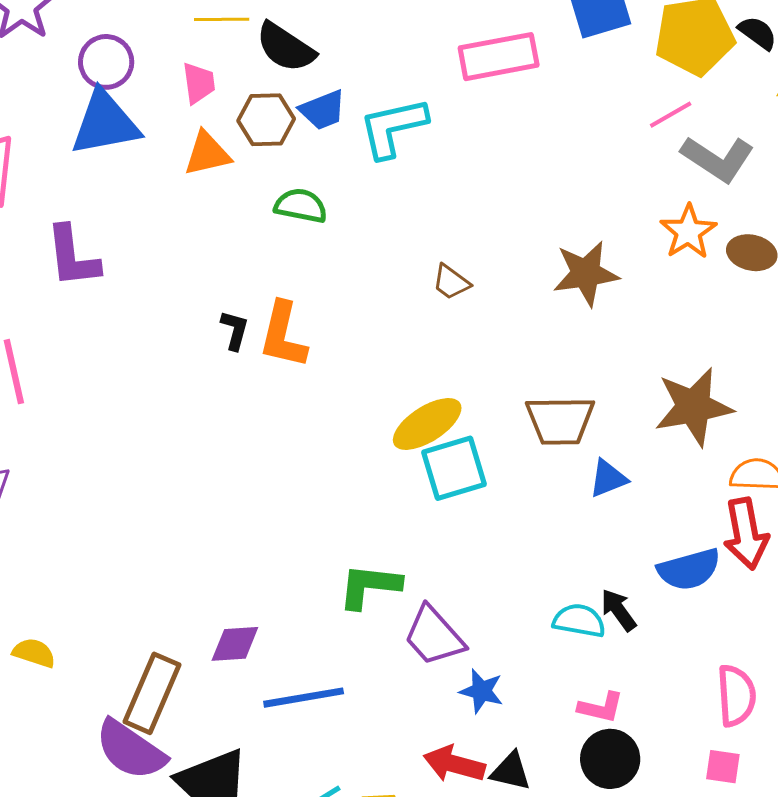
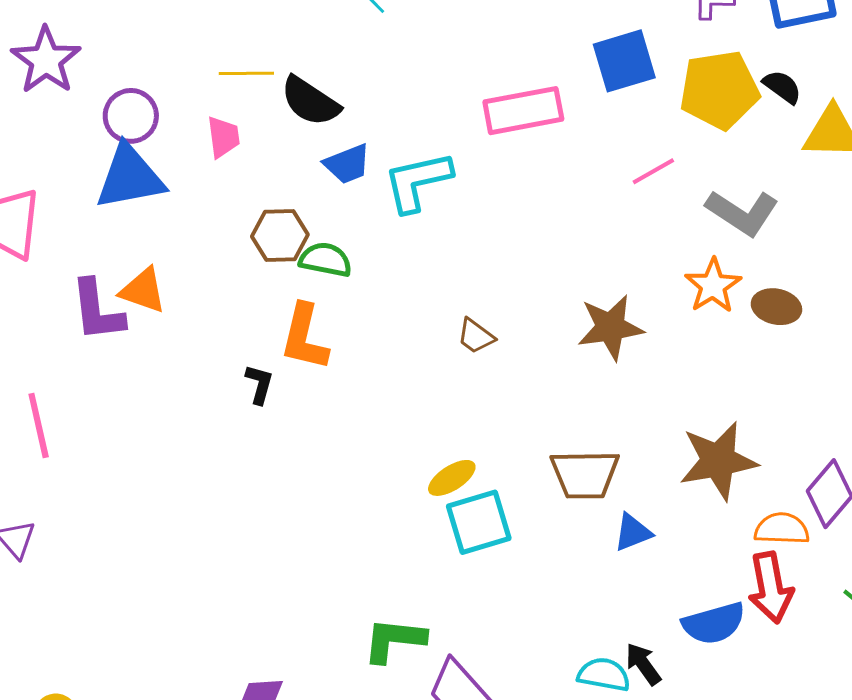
pink line: (671, 115) -> (653, 171), moved
brown hexagon: (266, 120) -> (280, 236), moved
orange triangle: (207, 154) -> (143, 290), moved, turned 32
orange L-shape: (283, 335) -> (304, 337), moved
yellow ellipse: (427, 424) -> (452, 478), size x0.7

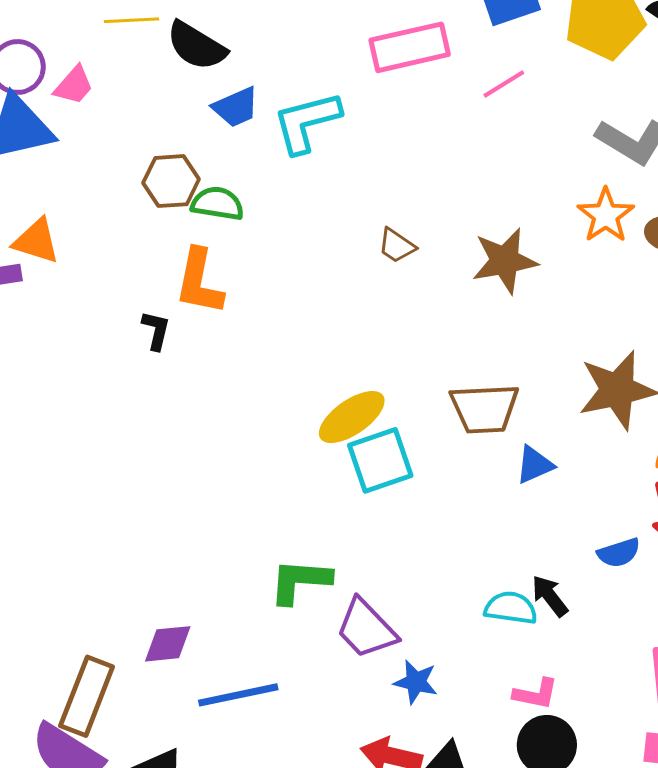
pink trapezoid: (223, 137) -> (74, 85), moved, turned 51
pink line: (653, 171) -> (504, 84), moved
brown trapezoid: (476, 336) -> (397, 246), moved
yellow ellipse: (452, 478) -> (352, 417), size x1.4
blue semicircle: (714, 623) -> (619, 553), size x0.7

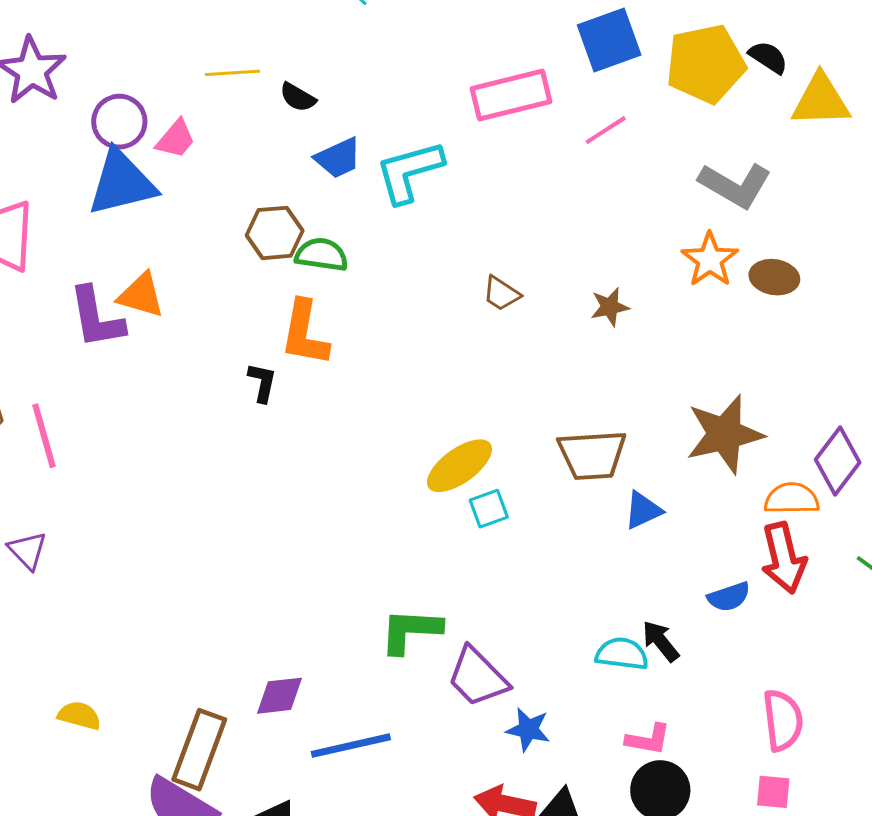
black semicircle: (196, 46) -> (298, 97), size x0.6
brown star: (505, 261) -> (610, 307), size x0.6
cyan square: (380, 460) -> (489, 509), size x0.6

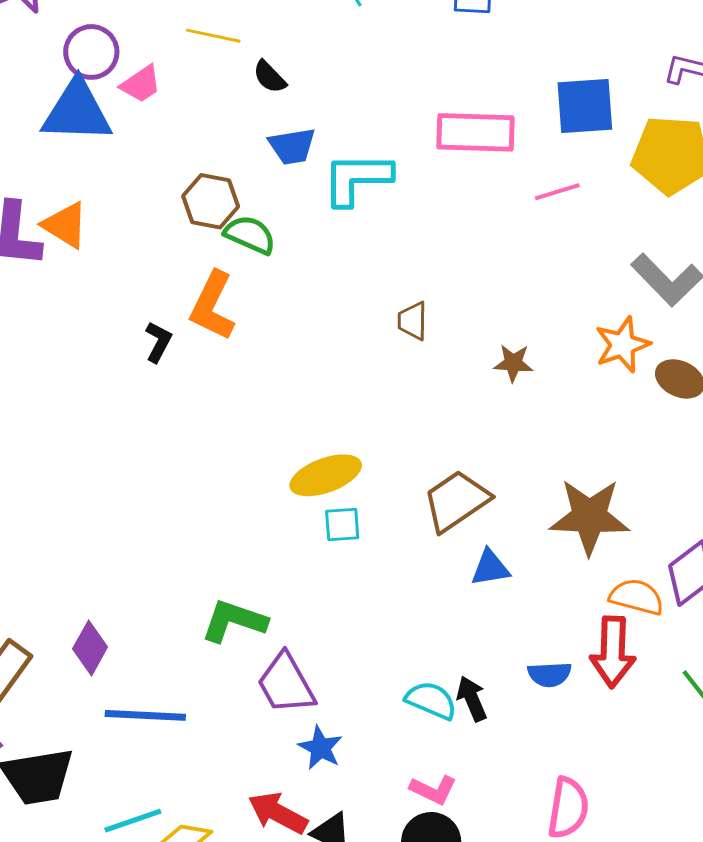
brown trapezoid: (501, 294) -> (413, 321), turned 42
brown trapezoid: (592, 455) -> (456, 501), turned 134
purple diamond: (279, 696) -> (90, 648), turned -70

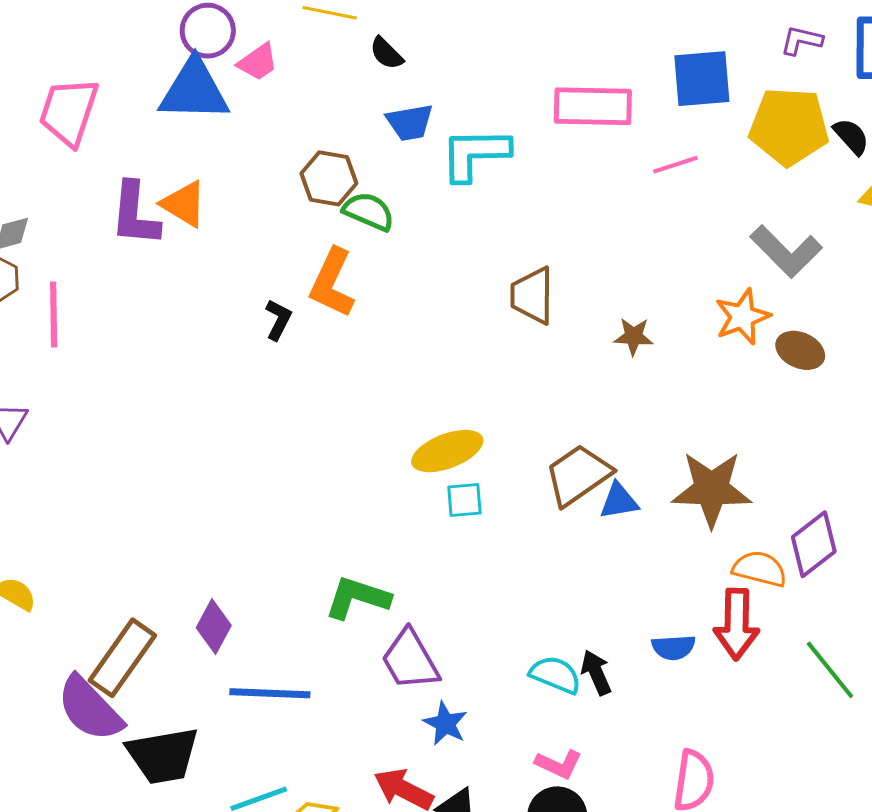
brown trapezoid: (413, 321) -> (532, 296), size x1.5
blue triangle: (490, 568) -> (619, 501), moved

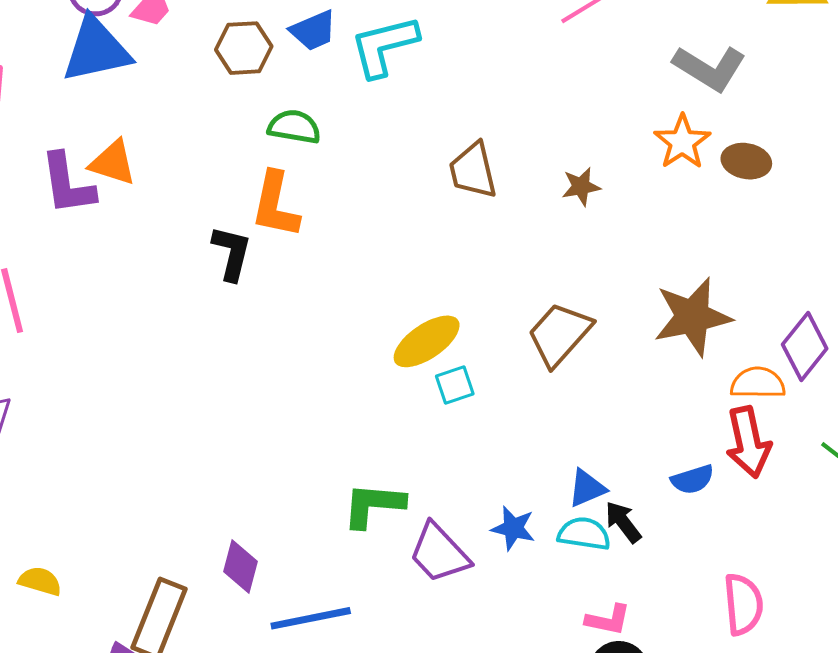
brown hexagon: (329, 178) -> (244, 48), moved
black L-shape: (278, 320) -> (232, 253), size x1.4
blue triangle: (619, 501) -> (587, 488), moved
blue star: (445, 724) -> (513, 528), moved

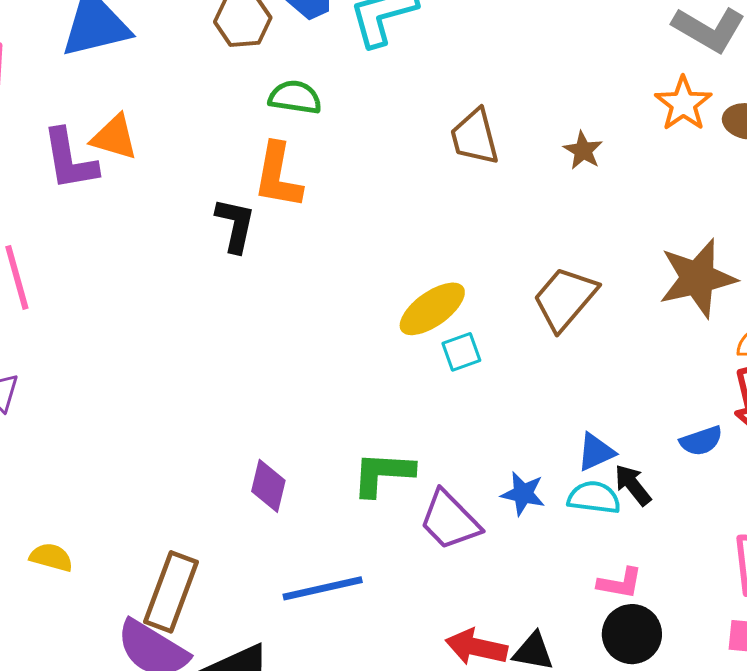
brown star: (581, 186) -> (583, 151), turned -30
purple diamond: (241, 567) -> (268, 486), moved

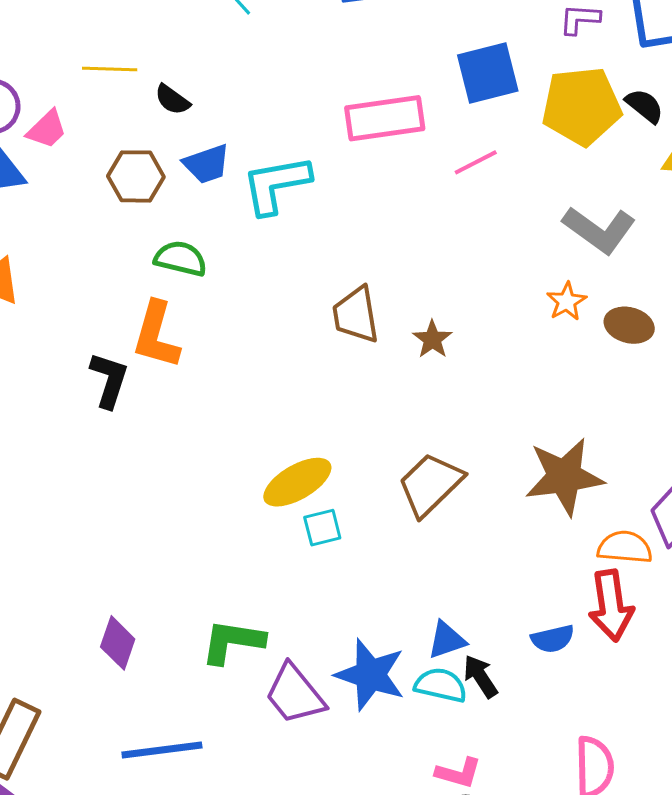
orange star: (683, 104) -> (567, 301), size x0.7
brown star: (583, 151) -> (432, 339), moved
blue star: (523, 494) -> (370, 675), size x1.6

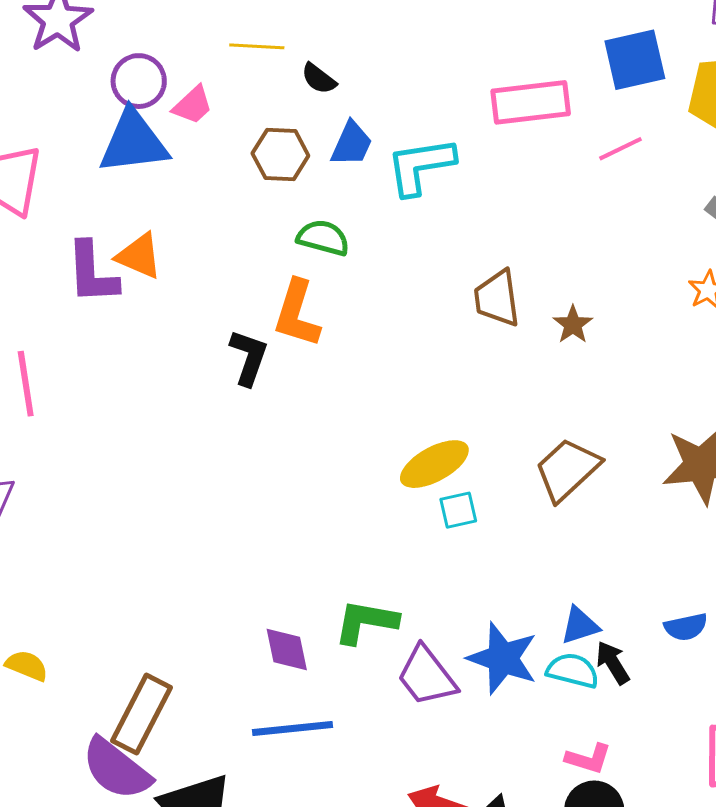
blue trapezoid: (207, 164) -> (352, 144), turned -48
purple diamond: (118, 643) -> (287, 650), moved, turned -32

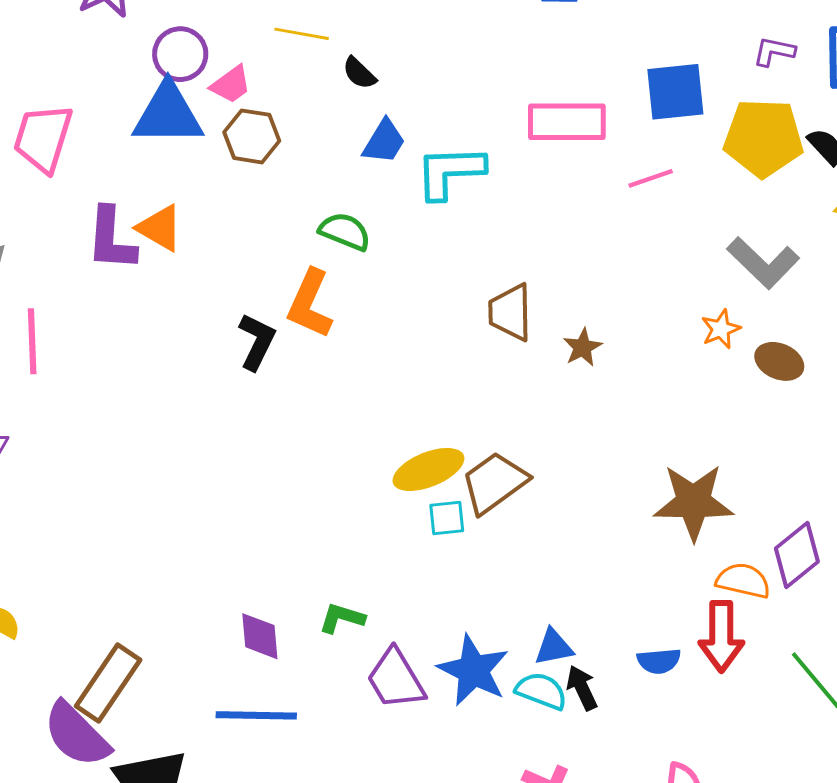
brown hexagon: (280, 155) -> (252, 136), moved
brown trapezoid: (567, 470) -> (494, 483), moved
green L-shape: (366, 622) -> (342, 618), size x0.7

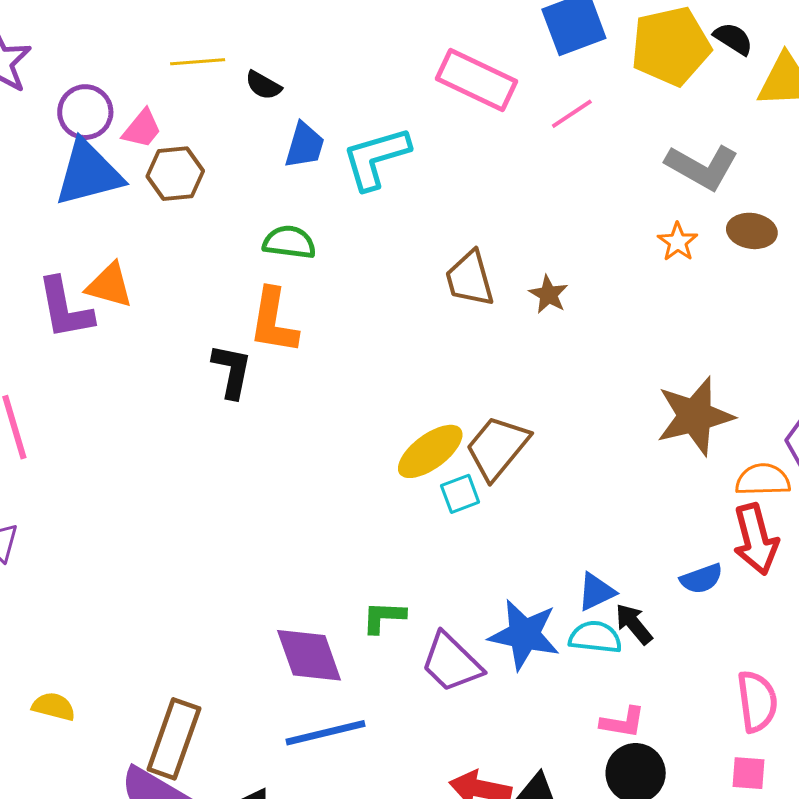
pink rectangle: (567, 122) -> (476, 80), turned 40
brown ellipse: (779, 361) -> (752, 231), moved
purple diamond: (260, 636) -> (309, 655), size x1.4

